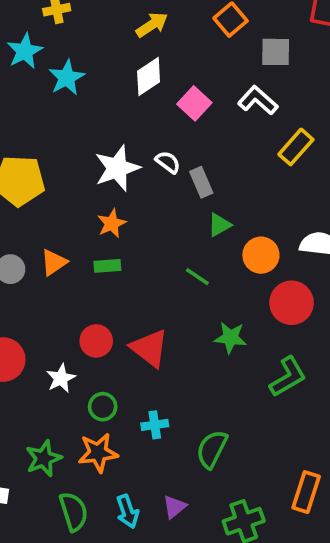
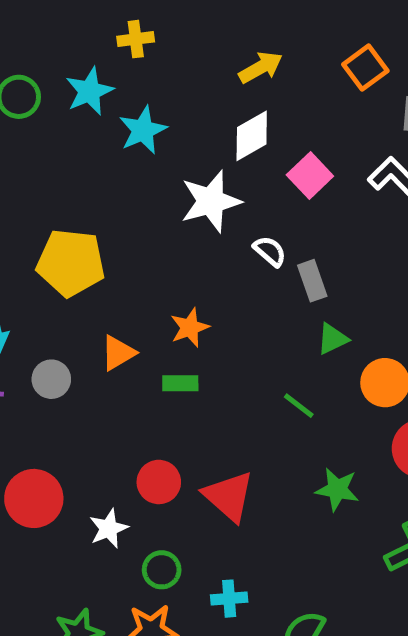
white star: (117, 168) -> (211, 201), moved
orange triangle: (54, 262) -> (118, 353), moved

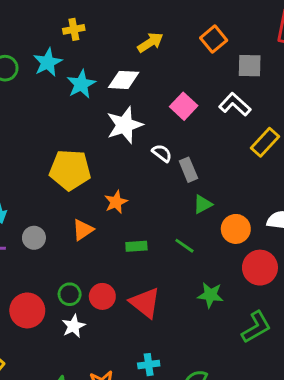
white diamond: (252, 136) -> (124, 80), moved, turned 36
yellow pentagon: (71, 263) -> (70, 170), moved
orange triangle: (118, 353) -> (83, 230), moved
green rectangle: (180, 383) -> (136, 246), moved
green circle: (162, 570) -> (70, 294), moved

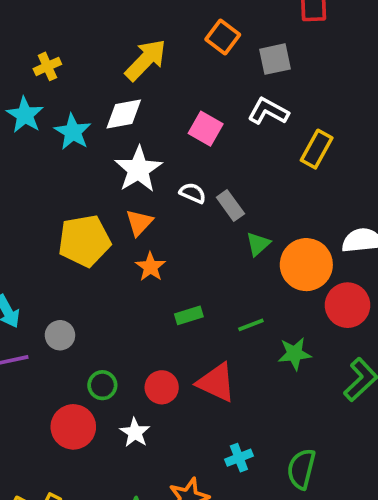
yellow arrow: (150, 42) -> (146, 60), size x1.4
orange circle: (236, 229) -> (306, 265), size x1.4
orange triangle: (83, 230) -> (139, 223), moved
green line: (184, 246) -> (251, 325), moved, turned -42
green circle: (70, 294) -> (102, 385), moved

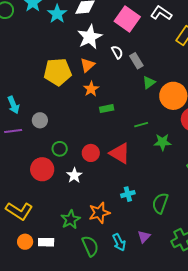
pink square: (206, 129) -> (127, 19), size x1.4
white semicircle: (193, 193) -> (117, 52), turned 32
green rectangle: (189, 315) -> (107, 109), moved

